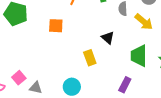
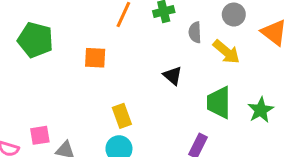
yellow rectangle: (90, 58) -> (122, 116), moved
pink square: (19, 78) -> (40, 135), turned 32

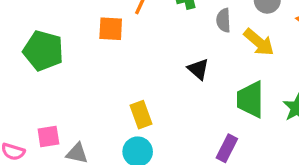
green pentagon: (35, 40) -> (43, 51), moved
orange square: (95, 58) -> (111, 29), moved

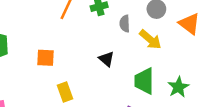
orange square: (111, 29) -> (45, 58), moved

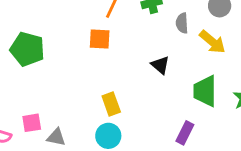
orange square: (45, 58) -> (100, 39), moved

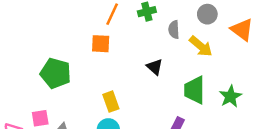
green pentagon: (27, 49) -> (56, 73), moved

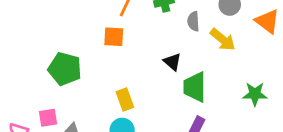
green trapezoid: (194, 90) -> (195, 87), moved
green star: (230, 96) -> (255, 94), turned 30

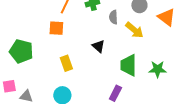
green trapezoid: (195, 87) -> (128, 65), moved
yellow rectangle: (125, 100) -> (66, 63), moved

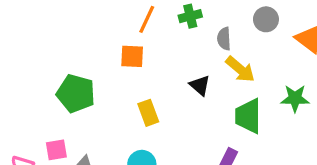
yellow arrow: (134, 30) -> (240, 69), moved
green star: (158, 69) -> (295, 98), moved

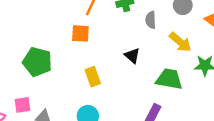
yellow arrow: (240, 69) -> (180, 42), moved
green trapezoid: (248, 116) -> (169, 79), turned 100

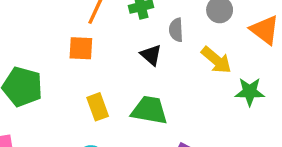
black triangle: (132, 56) -> (151, 55), moved
green trapezoid: (169, 79) -> (149, 110), moved

